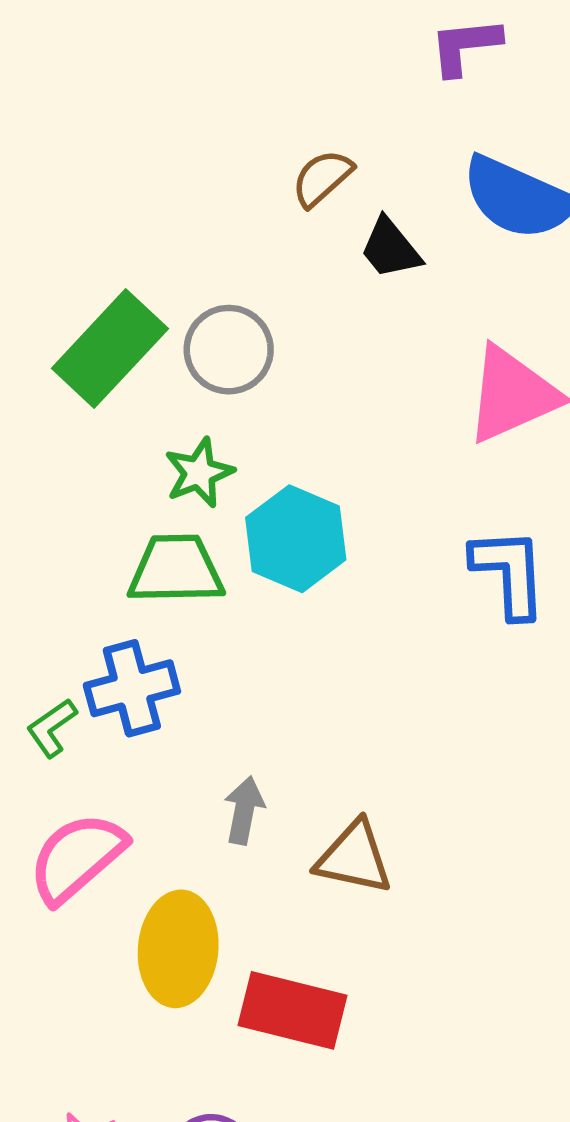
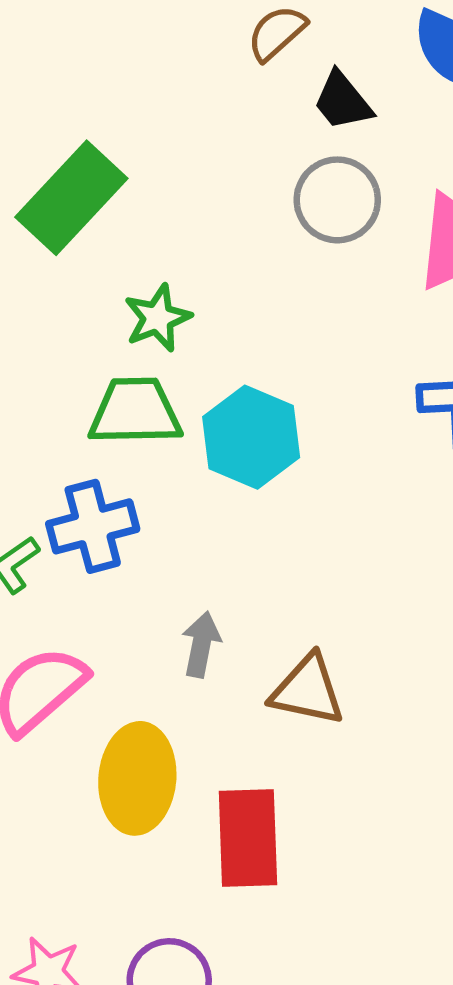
gray circle: (229, 350) -> (337, 200), moved
cyan hexagon: (296, 539) -> (251, 437), moved
red rectangle: (292, 1010) -> (248, 838), turned 74

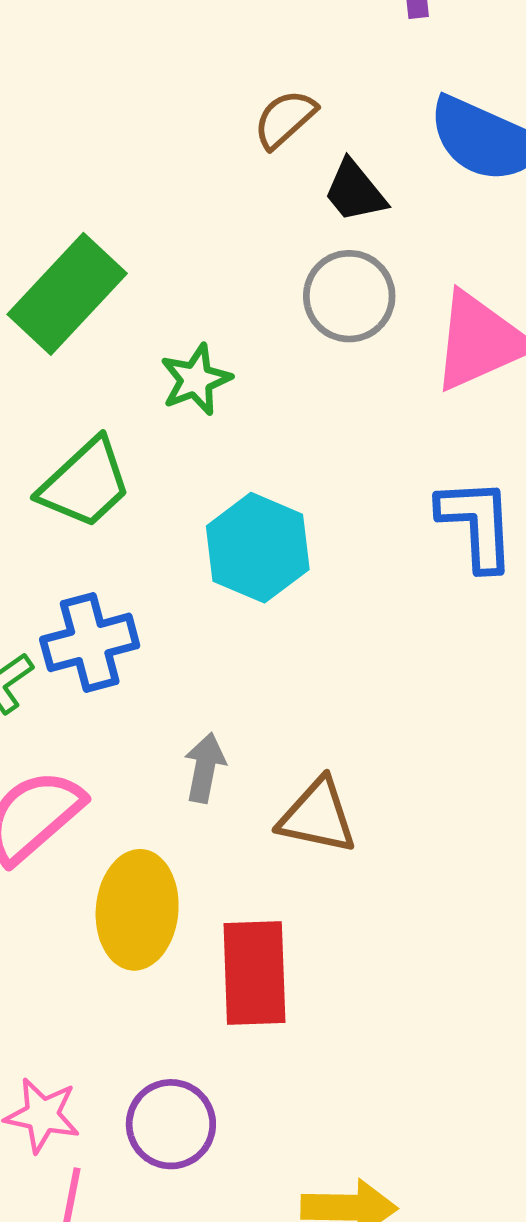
green star: (158, 318) -> (196, 380), moved
green trapezoid: (135, 412) -> (85, 483), moved, turned 138

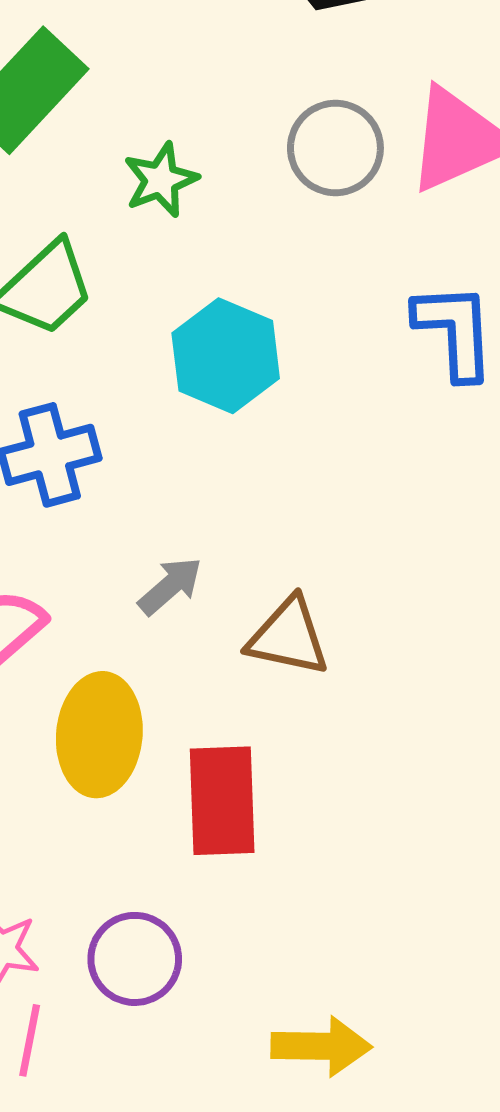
gray circle: (349, 296) -> (335, 148), moved
gray arrow: (205, 768) -> (170, 586), turned 38

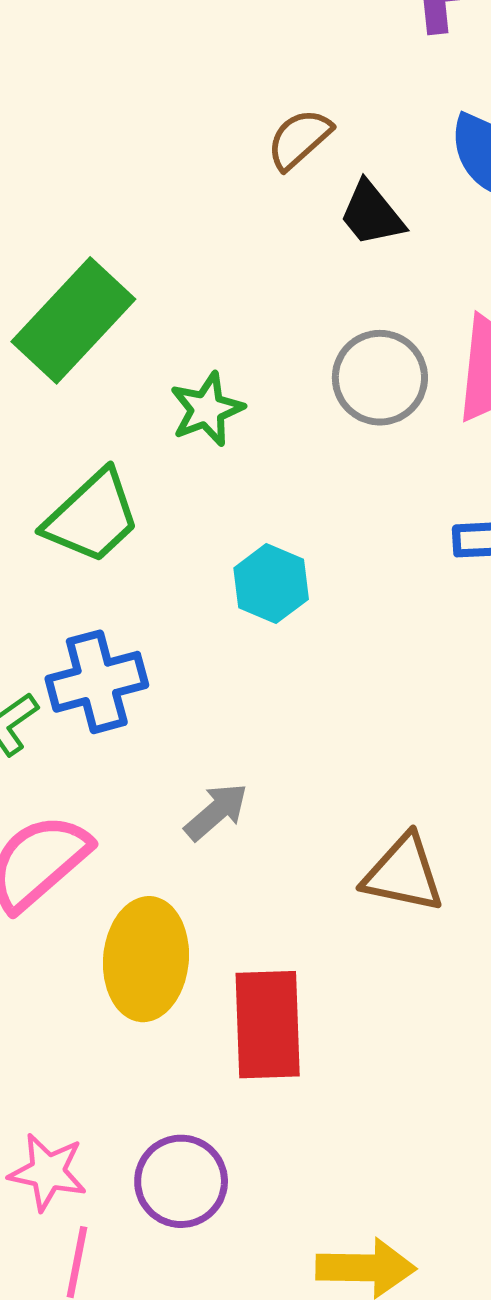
cyan hexagon: (226, 356) -> (271, 584), size x0.7
brown triangle: (288, 637) -> (403, 874), moved

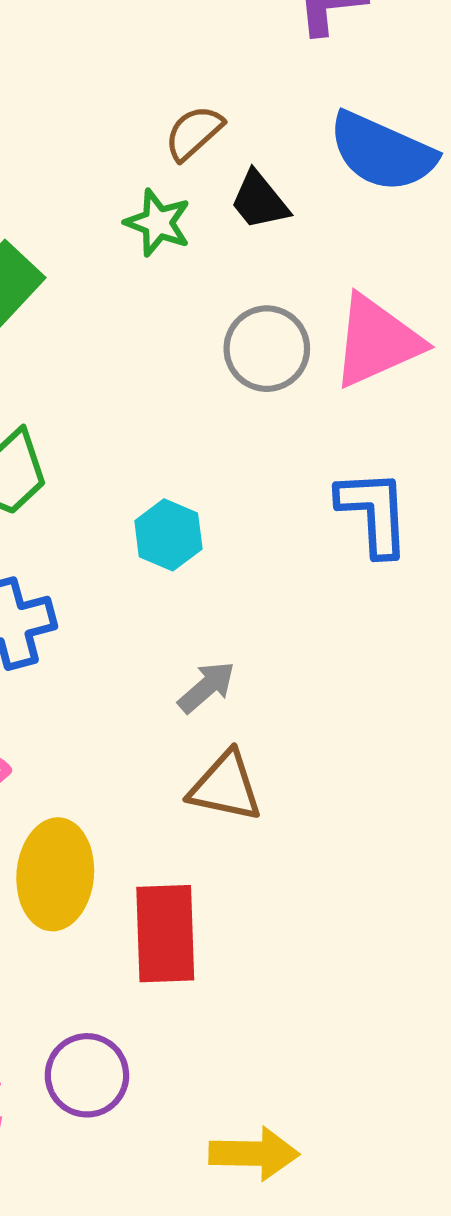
green star: (207, 409) -> (158, 223), moved, turned -30
gray arrow: (216, 812) -> (207, 687), moved
brown triangle: (403, 874) -> (226, 787), moved

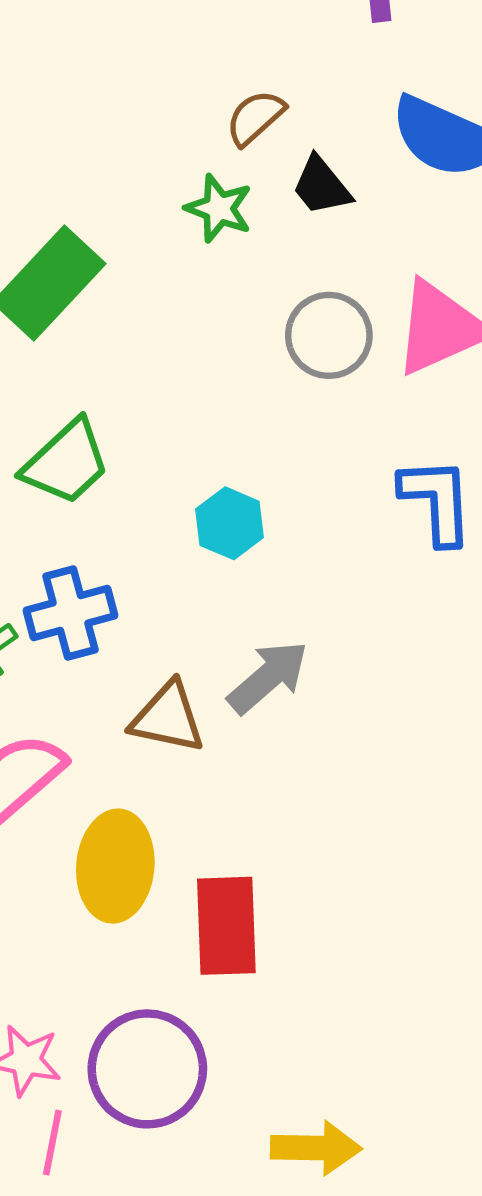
gray arrow: (207, 687) -> (268, 677), size x1.4
brown triangle: (226, 787) -> (168, 718), moved
purple circle: (87, 1075) -> (147, 1069), size x1.4

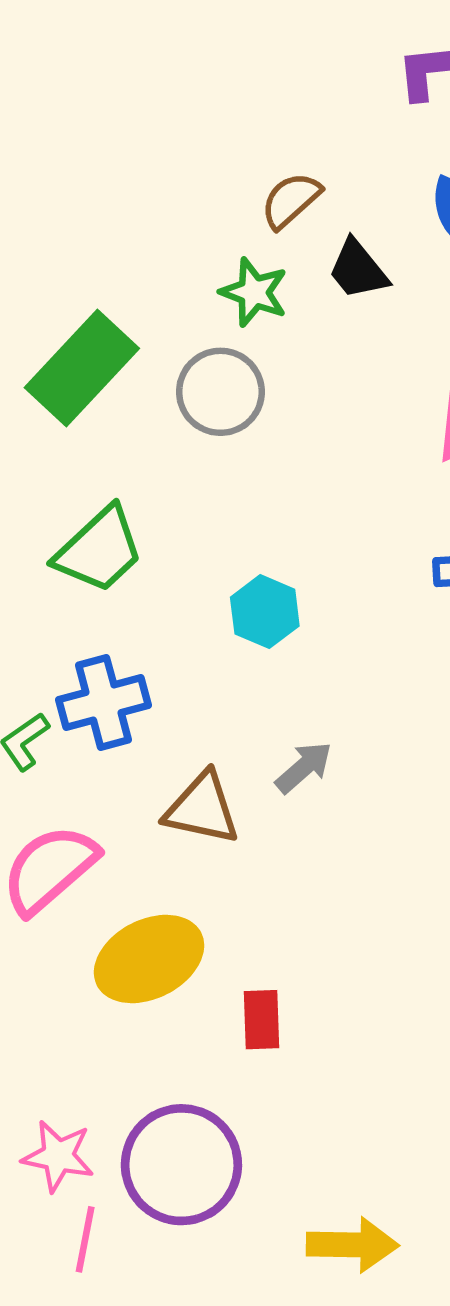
gray circle: (329, 335) -> (220, 392), moved
gray arrow: (268, 677) -> (304, 767), size x0.7
yellow ellipse: (115, 866) -> (149, 959), turned 58
red rectangle: (226, 926) -> (262, 1020), size x0.6

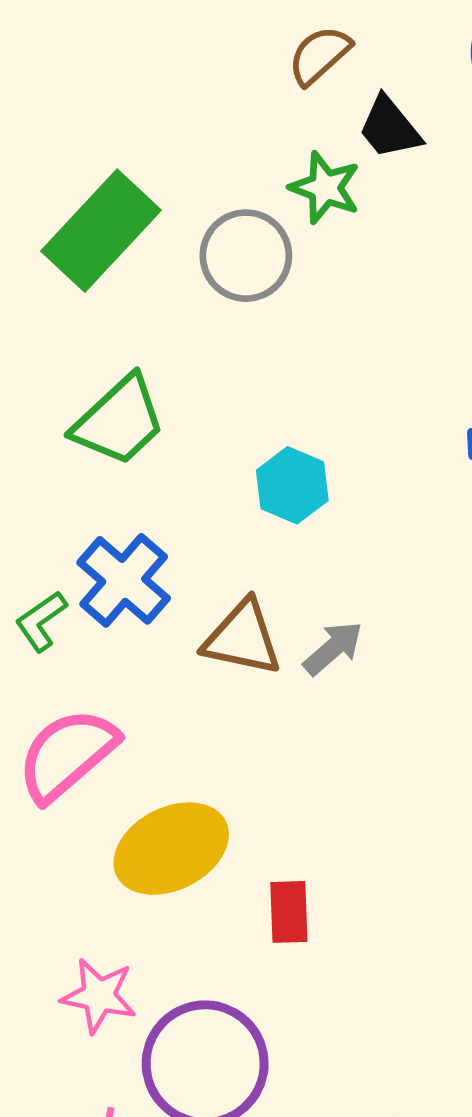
green star: (254, 292) -> (325, 188), moved
blue cross: (104, 702) -> (124, 580), turned -34
brown triangle: (202, 809) -> (242, 638), moved
pink star: (58, 1156) -> (99, 996), moved

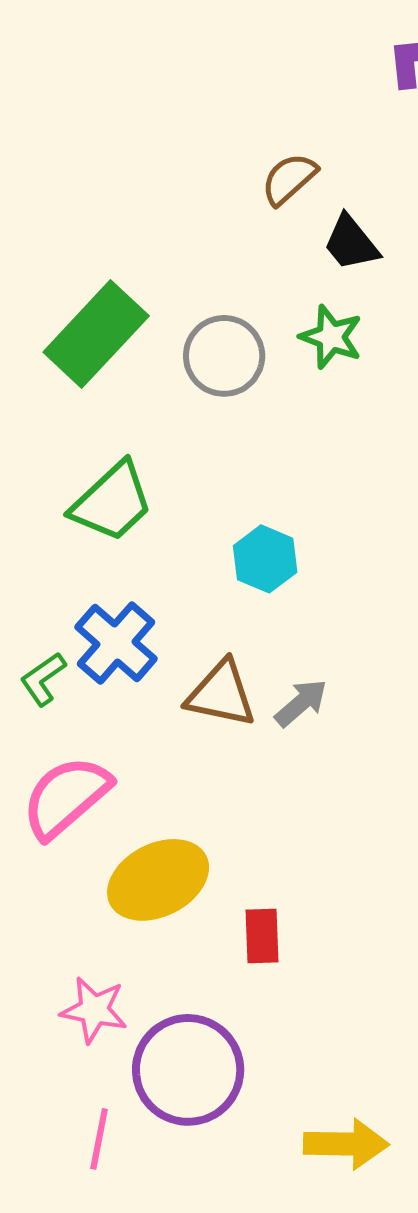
green star: (325, 188) -> (331, 337), moved

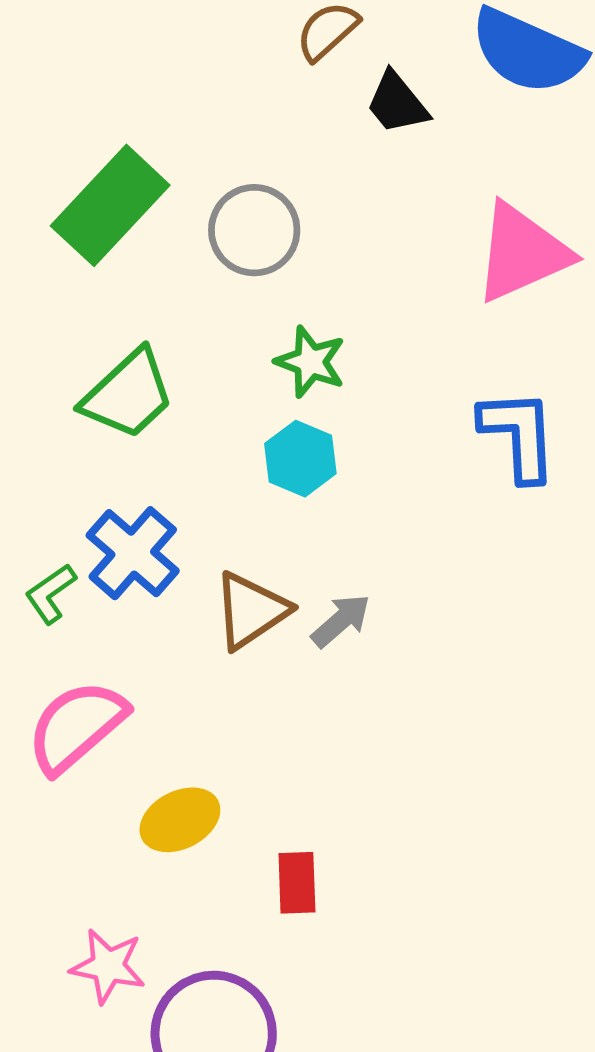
green star: (331, 337) -> (310, 362), moved
brown triangle: (221, 694) -> (251, 611), turned -46
yellow ellipse: (158, 880) -> (180, 820), size x0.7

